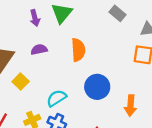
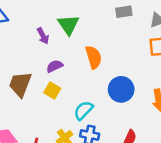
gray rectangle: (118, 13) -> (124, 12), turned -35
yellow square: (21, 82) -> (52, 91), moved

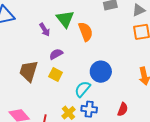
orange semicircle: (94, 57) -> (86, 32), moved
blue circle: (121, 89) -> (101, 72), moved

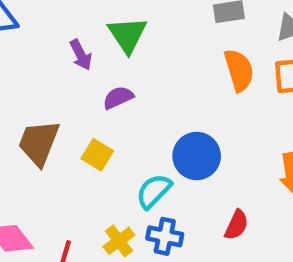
orange semicircle: (86, 32) -> (239, 70), moved
purple semicircle: (56, 54) -> (118, 98), moved
red semicircle: (123, 109) -> (236, 225), moved

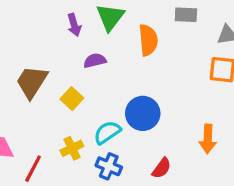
orange semicircle: (239, 70) -> (148, 40), moved
yellow cross: (119, 241) -> (72, 148), moved

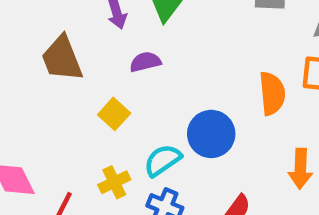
orange semicircle: (148, 40) -> (272, 93), moved
brown trapezoid: (32, 82) -> (62, 59), moved, turned -54

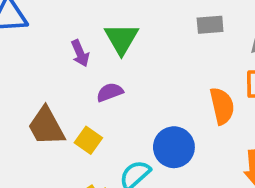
brown trapezoid: (62, 59) -> (46, 126), moved

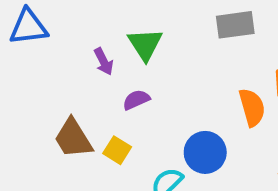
gray rectangle: (210, 25) -> (235, 25), size x1.4

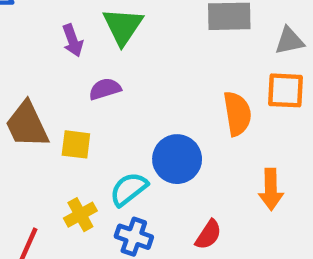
yellow square: (117, 150) -> (76, 144), turned -32

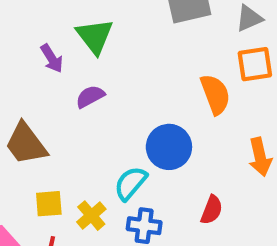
yellow square: (76, 144) -> (49, 204), moved

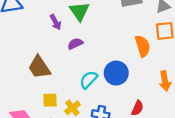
cyan semicircle: (131, 183) -> (89, 80), moved

